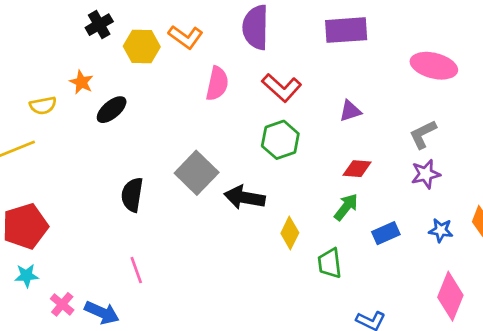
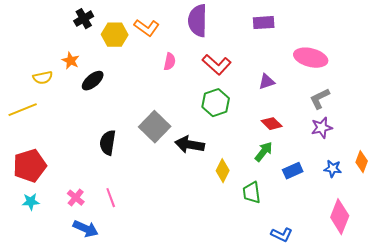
purple rectangle: (346, 30) -> (264, 23), size x0.7
pink ellipse: (434, 66) -> (311, 58), moved
pink semicircle: (217, 84) -> (170, 62), size x0.7
red diamond: (357, 169) -> (272, 124), turned 40
pink cross: (62, 304) -> (76, 198), moved

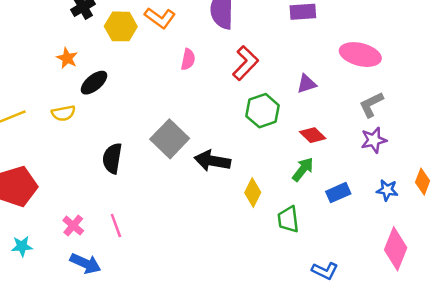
red L-shape: (217, 65) -> (245, 63), turned -88
yellow semicircle: (43, 78) -> (63, 113), moved
green hexagon: (216, 103) -> (263, 111), moved
cyan star: (31, 202) -> (22, 246), moved

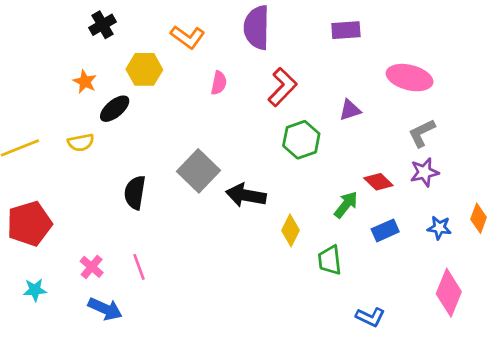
yellow hexagon: (121, 26) -> (144, 69), moved
red diamond: (313, 135) -> (378, 182), moved

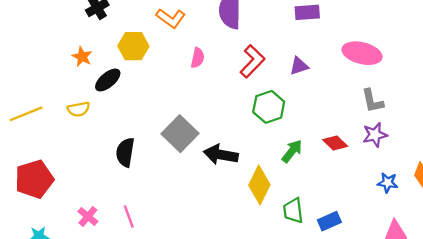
purple triangle: (350, 110) -> (299, 66), moved
gray L-shape: (422, 133) -> (372, 101), turned -76
green arrow: (346, 205) -> (292, 151), moved
yellow diamond: (290, 230) -> (259, 185), size x1.4
blue rectangle: (385, 230) -> (329, 221), moved

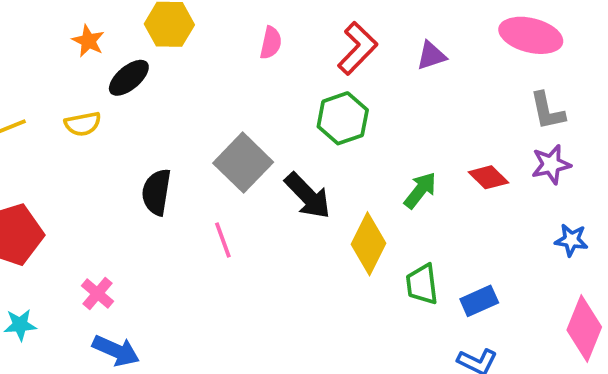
green hexagon: (269, 107) -> (343, 118), moved
black arrow: (221, 155) -> (308, 196), turned -144
pink line: (129, 216) -> (223, 240), moved

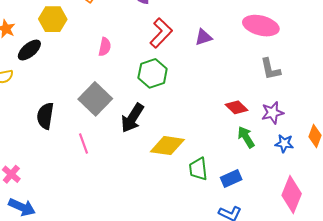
pink semicircle: (271, 43) -> (105, 47), moved
purple star: (551, 164) -> (273, 113), moved
green arrow: (420, 190) -> (246, 137), moved, turned -70
black arrow: (308, 196) -> (132, 118), turned 76
yellow diamond: (369, 244) -> (167, 146), turned 72

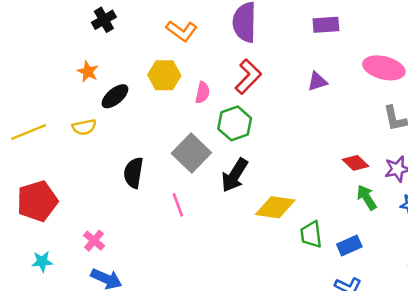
yellow hexagon: (53, 19) -> (164, 75), moved
red L-shape: (161, 33) -> (248, 77), moved
green hexagon: (153, 73) -> (235, 123), moved

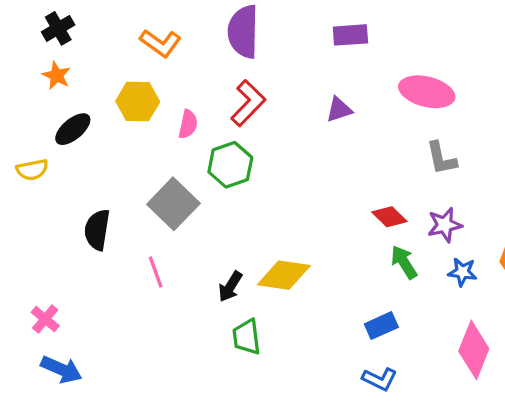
orange star: (88, 72) -> (57, 76), moved
black arrow: (235, 175) -> (230, 287), moved, size x0.7
green trapezoid: (311, 234) -> (247, 337), moved

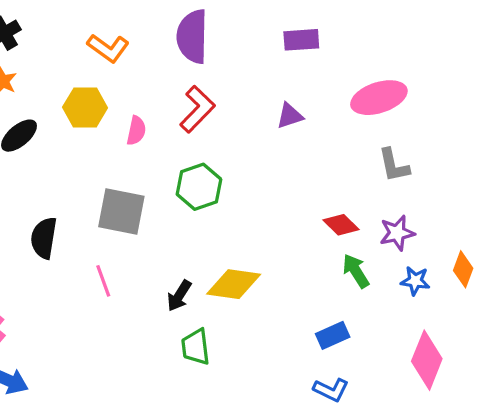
pink ellipse: (427, 92) -> (379, 98), turned -32
green hexagon: (230, 165) -> (199, 187), moved
gray square: (173, 204) -> (121, 211), turned -33

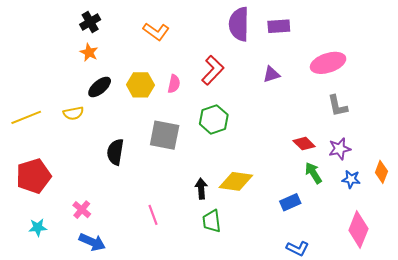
purple semicircle: (192, 37) -> (239, 24), moved
yellow hexagon: (85, 107) -> (140, 85), moved
pink line: (103, 281) -> (153, 215), moved
black arrow: (179, 296) -> (201, 189), turned 144
blue rectangle: (333, 335) -> (290, 202), moved

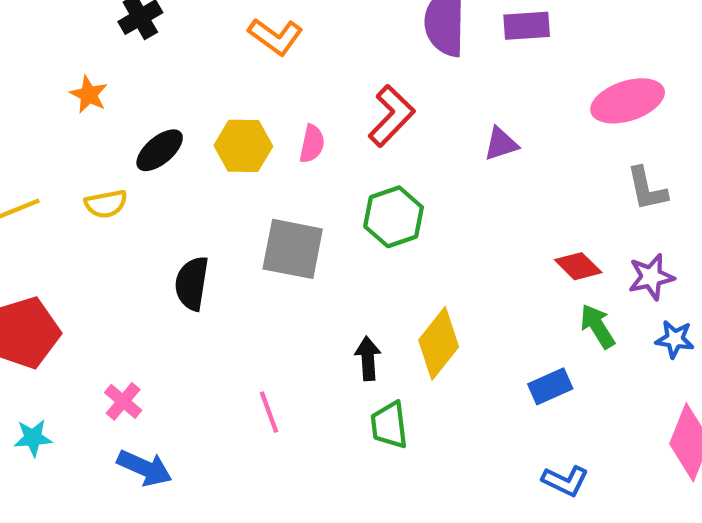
orange star: (89, 52) -> (89, 94), moved
purple triangle: (271, 74) -> (501, 144), moved
yellow diamond: (236, 181) -> (439, 343), turned -60

